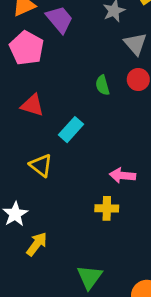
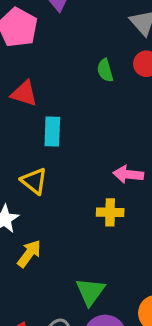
cyan rectangle: (71, 130) -> (52, 131), moved, turned -40
yellow triangle: (41, 165) -> (34, 181), moved

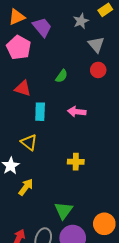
green semicircle: (105, 70) -> (62, 76), moved, turned -128
pink arrow: (128, 174) -> (77, 112), moved

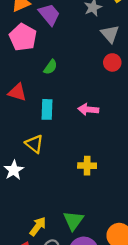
green semicircle: (62, 76) -> (50, 67), moved
red triangle: (23, 88) -> (17, 92), moved
yellow arrow: (26, 187) -> (38, 226), moved

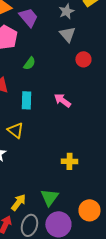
gray triangle: (110, 34) -> (67, 34), moved
pink arrow: (88, 109) -> (62, 100), turned 30
yellow cross: (87, 166) -> (69, 161), moved

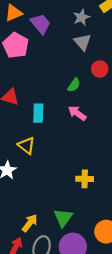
green semicircle: (29, 63) -> (74, 85), moved

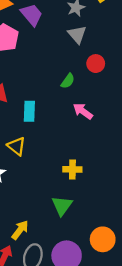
pink arrow: (77, 113) -> (83, 111), moved
yellow cross: (85, 179) -> (72, 169), moved
green triangle: (63, 218) -> (62, 206), moved

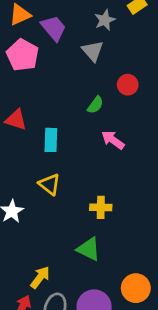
gray triangle: (77, 34) -> (93, 51), moved
yellow triangle: (17, 146) -> (50, 184), moved
green triangle: (62, 206) -> (89, 249), turned -40

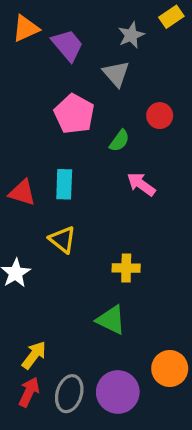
pink pentagon: (23, 55) -> (74, 114), moved
red triangle: (16, 120) -> (22, 193), moved
yellow arrow: (40, 277) -> (34, 355), moved

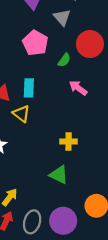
red circle: (160, 116) -> (90, 44), size x1.6
yellow triangle: (62, 240) -> (21, 114), moved

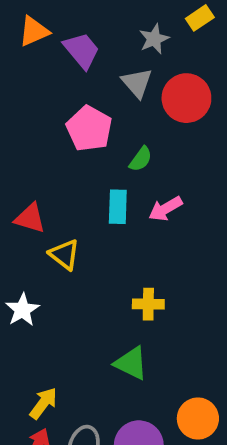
red circle: (90, 44) -> (186, 98), moved
cyan rectangle: (29, 88) -> (118, 207), moved
pink arrow: (78, 88) -> (165, 209), turned -66

